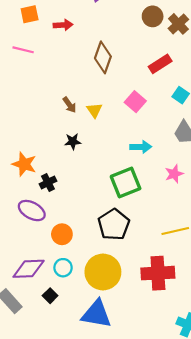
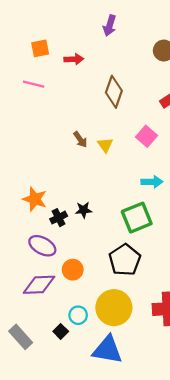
black star: (73, 142) -> (84, 210), moved
cyan circle: (63, 268) -> (78, 315), moved
purple diamond: (29, 269) -> (39, 285), moved

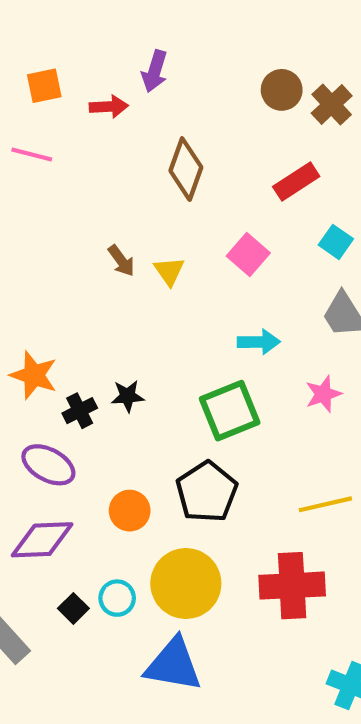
purple arrow: (110, 26) -> (155, 71), moved
orange circle: (73, 270) -> (130, 511), moved
black square: (61, 331) -> (73, 608), moved

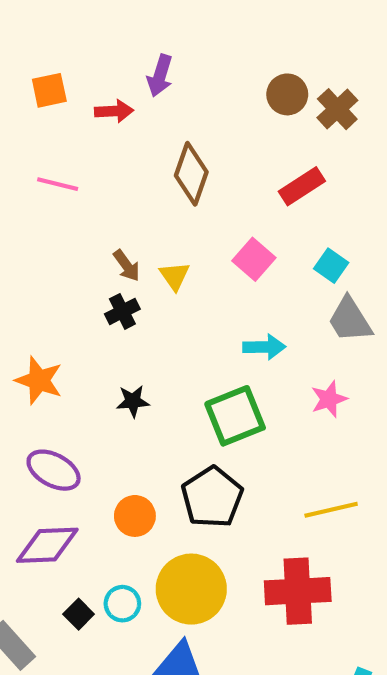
pink line: (32, 154) -> (58, 184), moved
cyan square: (336, 242) -> (331, 266), moved
black cross: (80, 411) -> (122, 311), moved

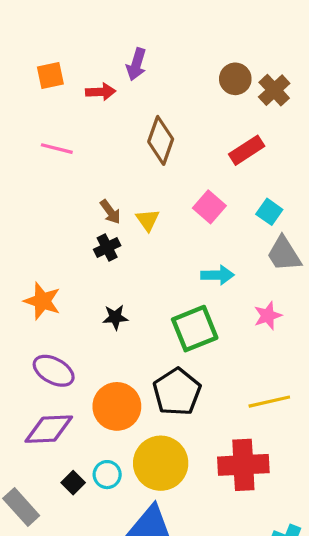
orange circle: (135, 516) -> (117, 406), size x1.5

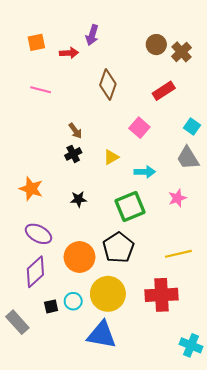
cyan square: (269, 212) -> (192, 127), moved
yellow triangle: (148, 220) -> (111, 157), moved, turned 35
purple diamond: (49, 429) -> (35, 272), turned -40
black square: (73, 483) -> (51, 306), turned 32

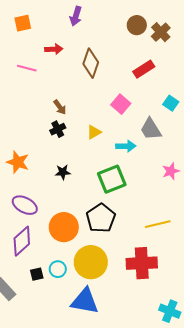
red arrow: (69, 53) -> (54, 49), moved
gray trapezoid: (188, 158) -> (151, 129), moved
pink star: (177, 198) -> (171, 171), moved

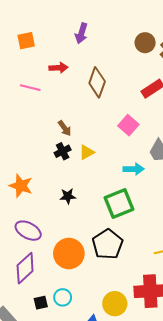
yellow triangle: (94, 132) -> (87, 152), moved
yellow circle: (91, 262) -> (115, 304), moved, size x0.7

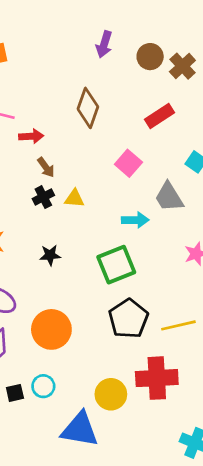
purple arrow: (81, 33) -> (104, 44), moved
red arrow: (58, 68) -> (31, 136), moved
yellow triangle: (87, 152) -> (74, 198), turned 35
black pentagon: (107, 244) -> (128, 319), moved

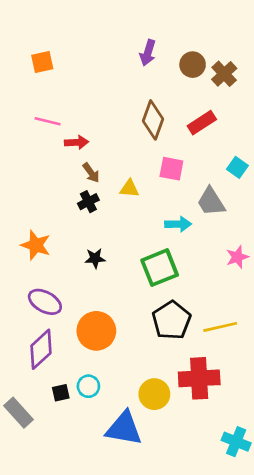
brown diamond: (88, 108) -> (153, 120), moved
pink square: (128, 163) -> (171, 169), turned -30
yellow triangle: (74, 198) -> (129, 188), moved

